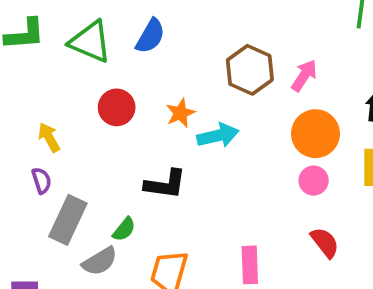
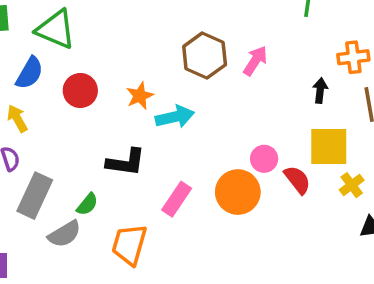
blue semicircle: (150, 36) -> (30, 73), moved
orange circle: (315, 134) -> (238, 192), moved
red semicircle: (325, 242) -> (297, 180), moved
pink rectangle: (250, 265) -> (177, 199), moved, turned 36

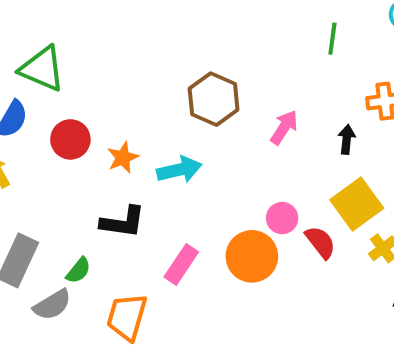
pink arrow: (255, 61) -> (284, 127), moved
orange star: (140, 96) -> (123, 158), moved
yellow square: (329, 147) -> (357, 204), turned -36

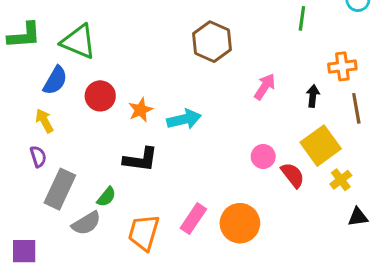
brown hexagon: (214, 99) -> (212, 42), moved
orange circle: (252, 256) -> (240, 223), moved
pink rectangle: (181, 264) -> (193, 219), moved

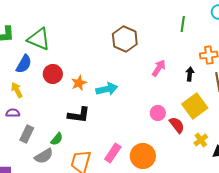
purple semicircle: (38, 156) -> (13, 113), turned -72
yellow cross: (341, 180) -> (201, 140), moved
gray rectangle: (60, 189) -> (27, 134), size x0.7

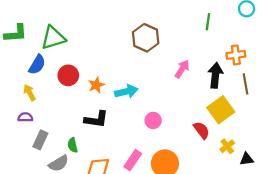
green triangle: (39, 39) -> (53, 38), turned -40
black arrow: (190, 74) -> (215, 75), size x1.6
pink circle: (158, 113) -> (153, 120), moved
green semicircle: (57, 139) -> (73, 145), turned 128

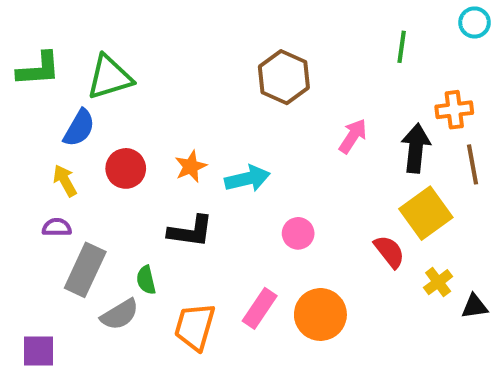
red circle: (68, 75) -> (126, 168), moved
gray rectangle: (40, 140) -> (85, 270), size x1.4

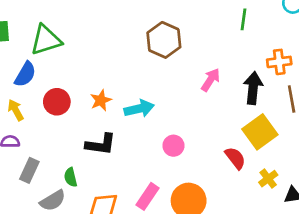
gray rectangle: (85, 270) -> (29, 170), size x0.7

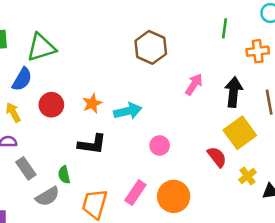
orange cross: (279, 62) -> (258, 51), moved
gray rectangle: (29, 170) -> (26, 168), turned -60

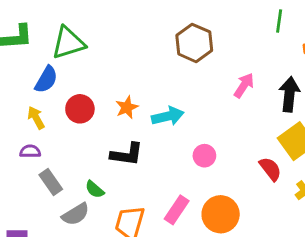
green semicircle: (64, 175) -> (95, 189), turned -36

